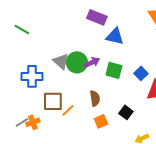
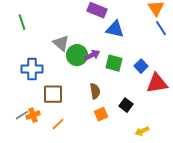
green line: (22, 29) -> (22, 22), turned 42
gray triangle: (61, 61) -> (61, 43), moved
orange line: (68, 110) -> (58, 124), moved

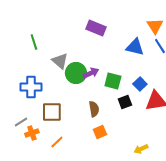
green line: (22, 22) -> (34, 42), moved
blue triangle: (115, 29) -> (135, 47), moved
black square: (126, 105) -> (125, 102), moved, turned 32
gray line: (22, 115) -> (21, 122), moved

